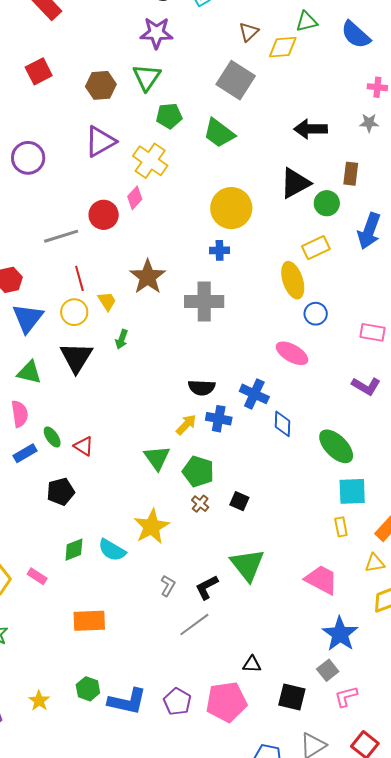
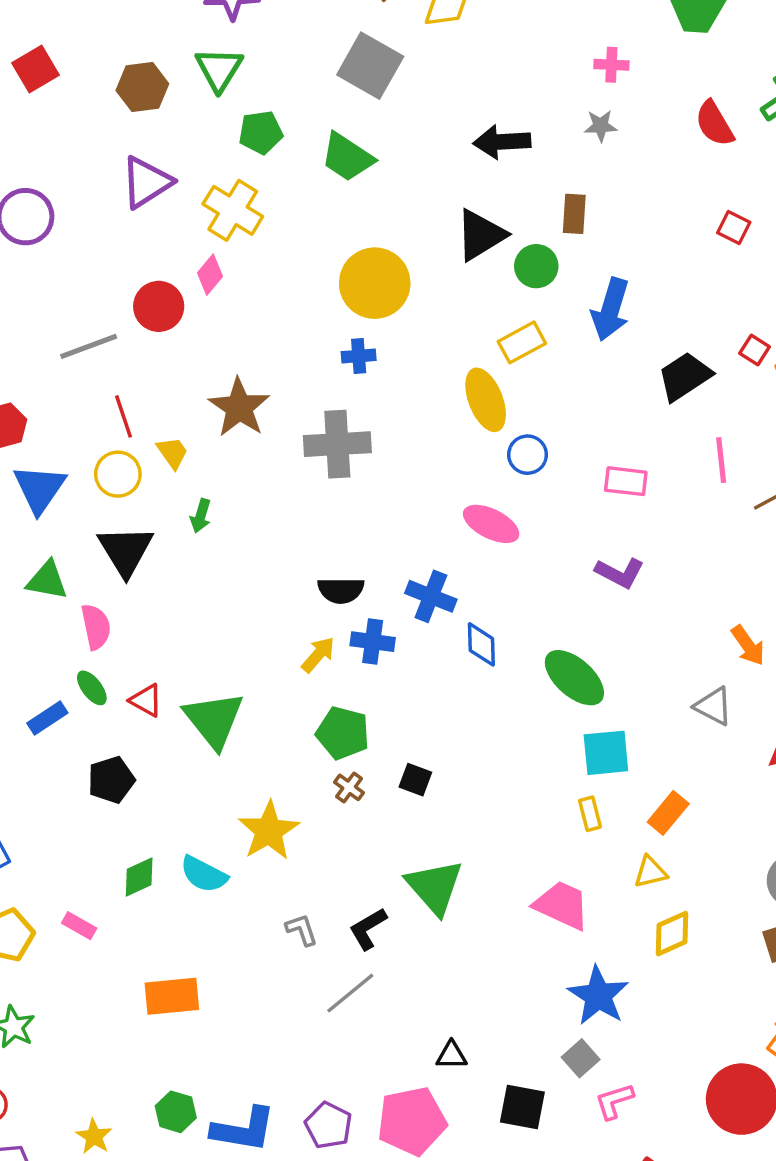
pink semicircle: (20, 414) -> (96, 627), moved
green triangle: (157, 458) -> (214, 720), moved, size x1.4
gray L-shape: (168, 586) -> (302, 930), turned -45

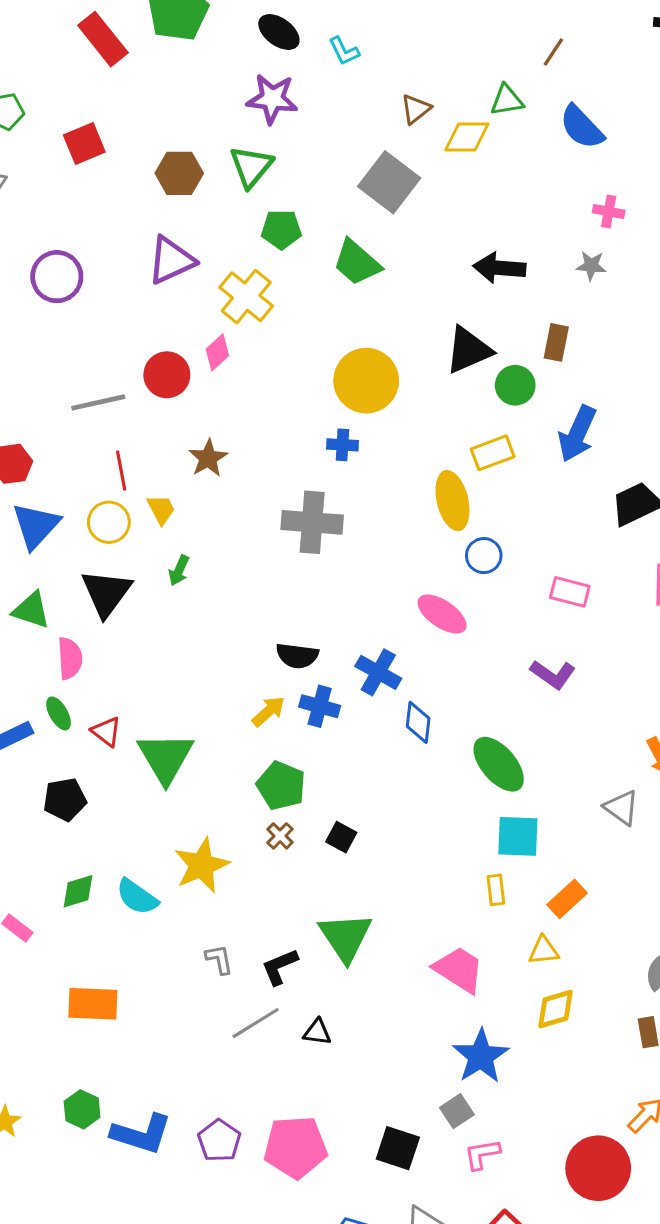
brown star: (239, 407) -> (208, 458), moved, size x0.7
black triangle: (452, 1055) -> (317, 1032), moved

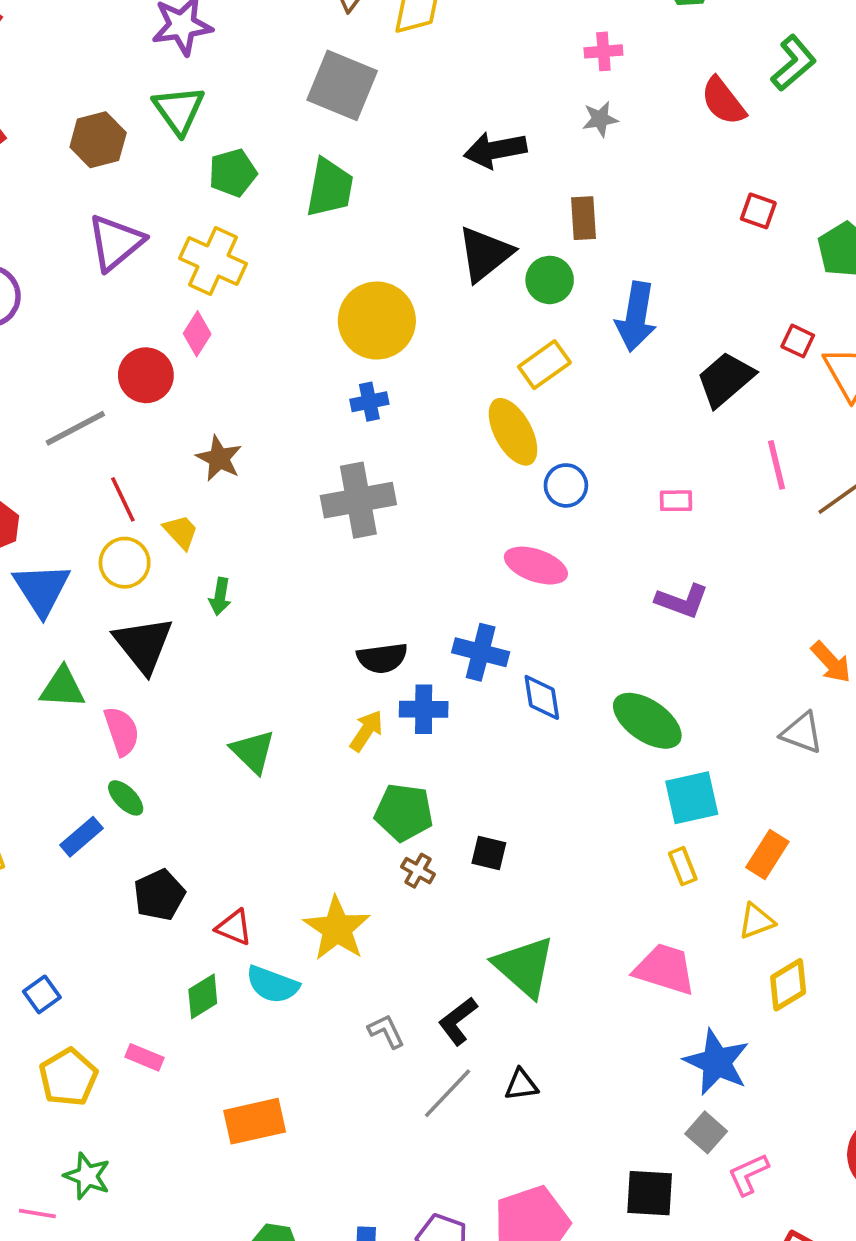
green trapezoid: (357, 263) -> (330, 188), turned -106
pink rectangle: (570, 592) -> (676, 501), size x0.7
red triangle: (106, 732) -> (234, 927), moved
green triangle: (165, 758) -> (253, 751), moved, size x0.7

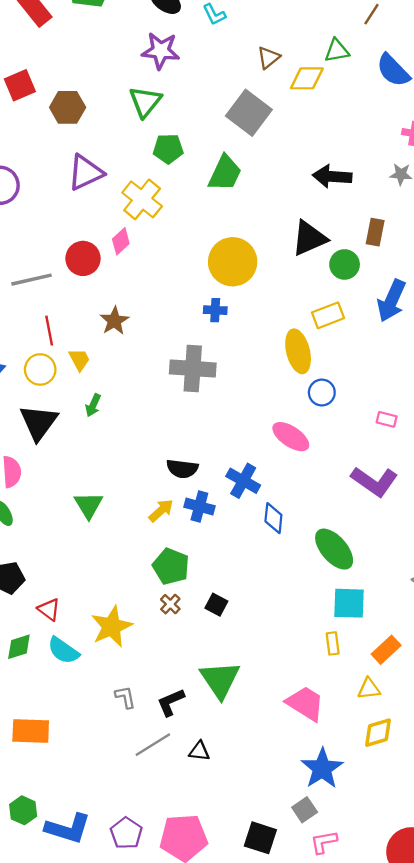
brown hexagon: (98, 140) -> (68, 107), moved
purple L-shape: (682, 601) -> (374, 481), size x1.4

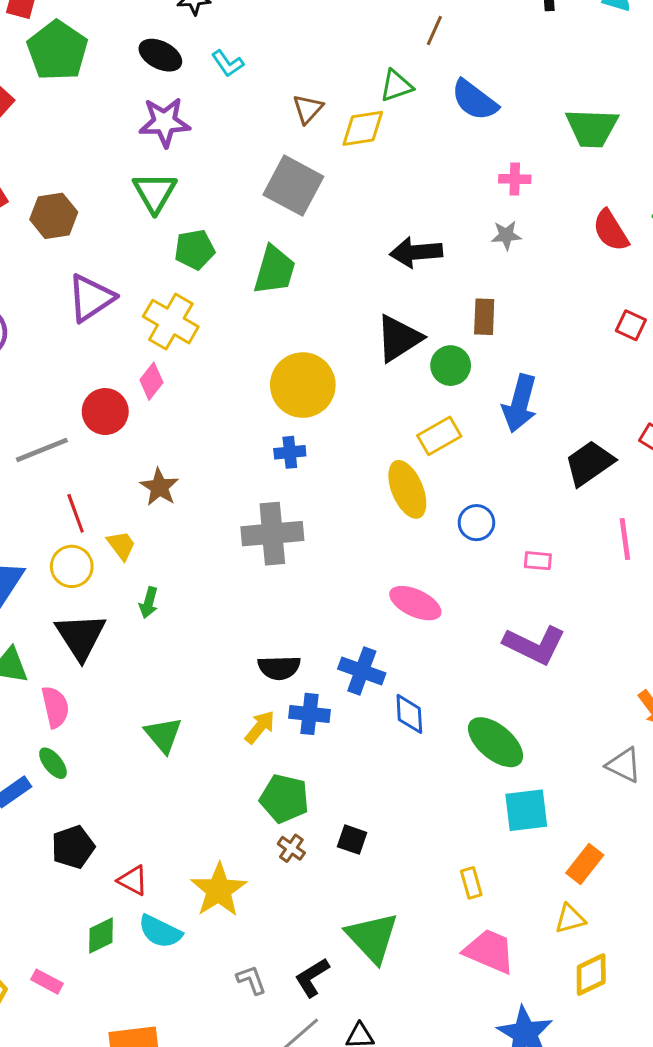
blue circle: (322, 393) -> (476, 523), moved
yellow rectangle: (333, 643) -> (471, 883), moved

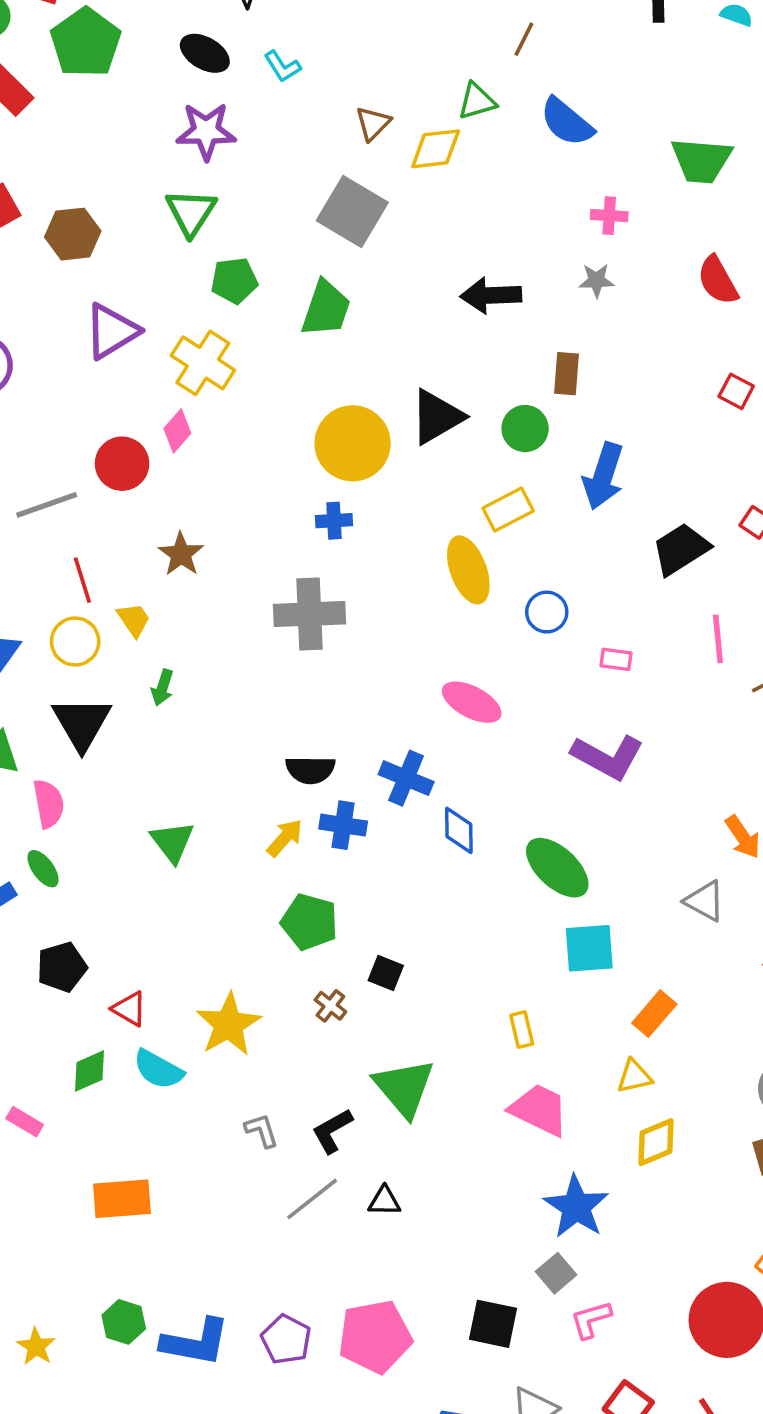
black triangle: (399, 338) -> (437, 417), moved
brown cross: (291, 848) -> (330, 1006), moved

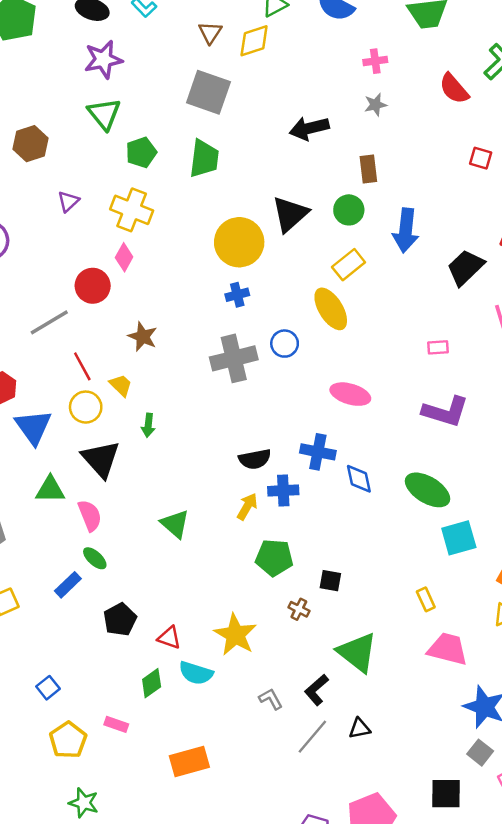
purple triangle: (111, 331) -> (68, 201), size x0.6
blue circle: (547, 612) -> (285, 344), moved

